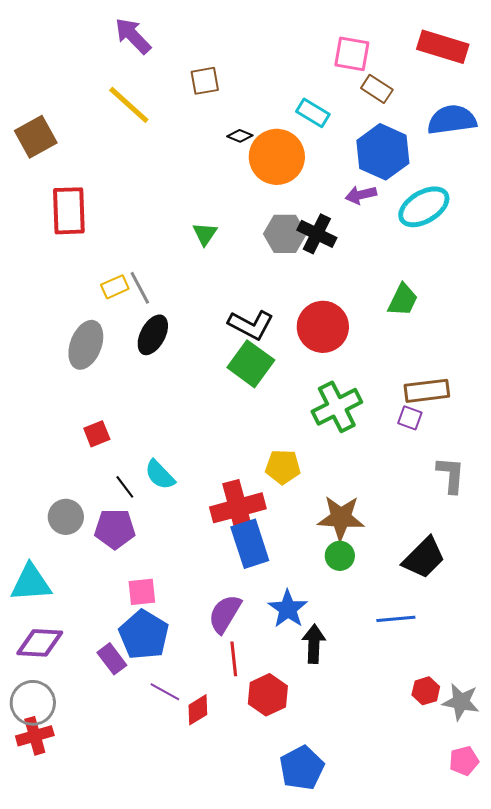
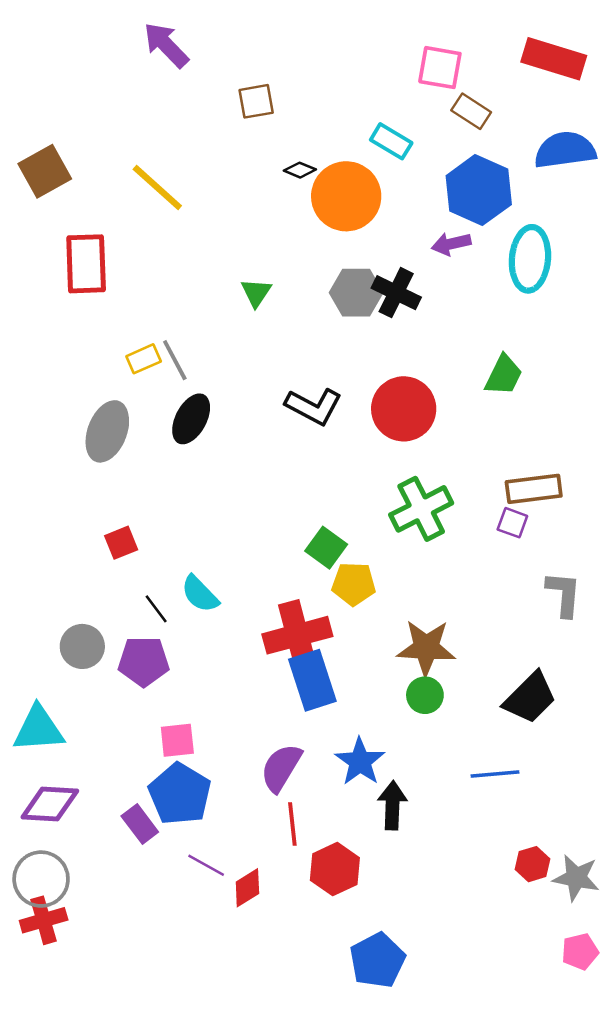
yellow line: (129, 105) -> (157, 188), moved
cyan ellipse: (424, 207) -> (530, 259), turned -54
green square: (251, 364) -> (326, 548), moved, size x0.7

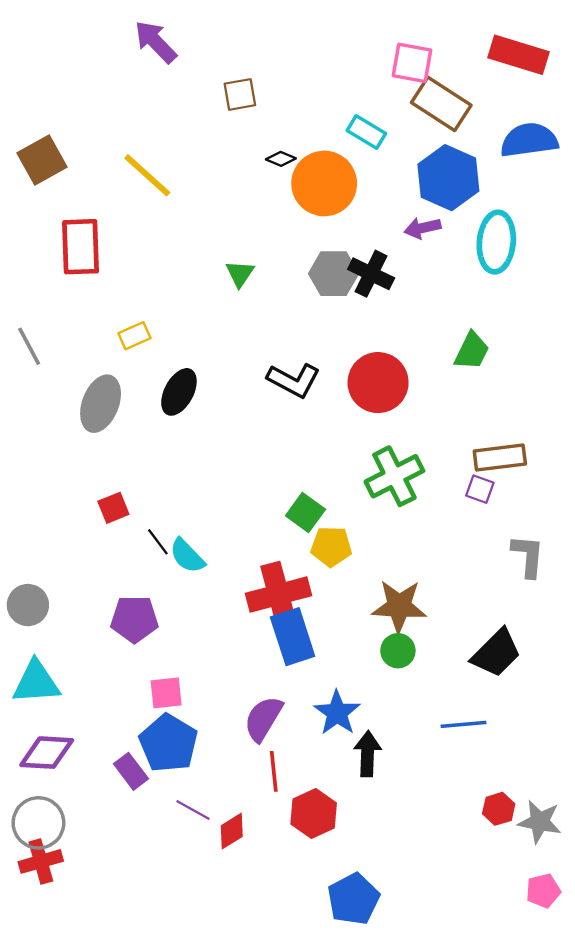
brown rectangle: (471, 111) -> (441, 104), size x1.6
gray line: (175, 360) -> (29, 346), moved
black line: (156, 609) -> (158, 542), moved
gray circle: (82, 646) -> (28, 605), moved

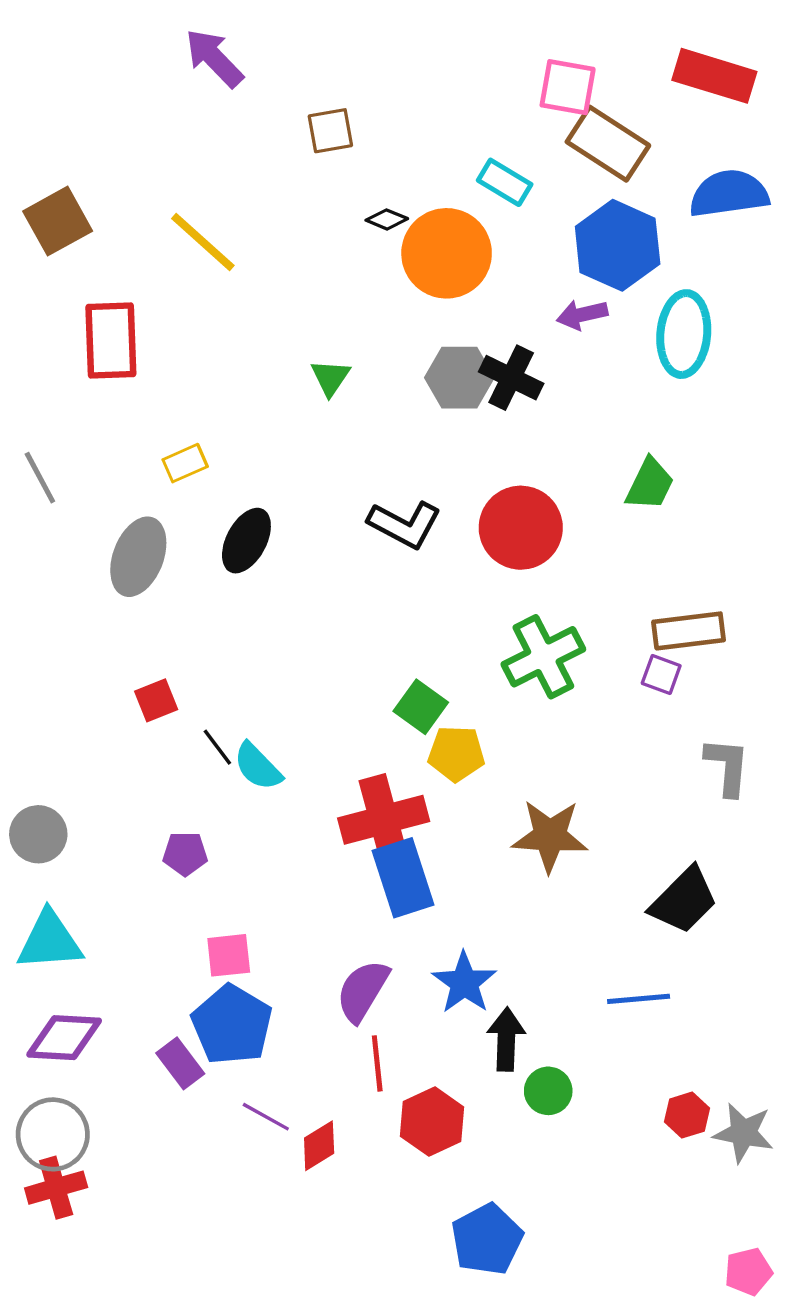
purple pentagon: (134, 619) -> (185, 854), size x0.7
green circle: (398, 651) -> (548, 1091), moved
pink pentagon: (543, 891) -> (748, 1272), moved

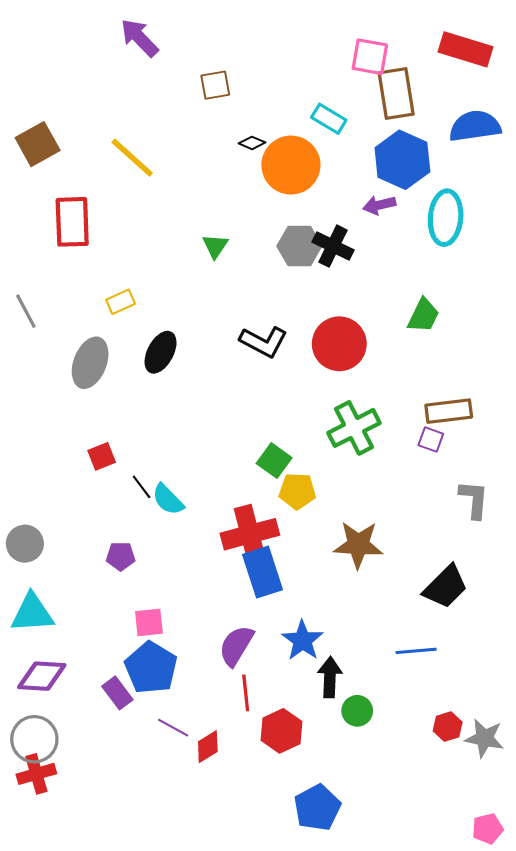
brown rectangle: (608, 144) -> (396, 94), turned 48

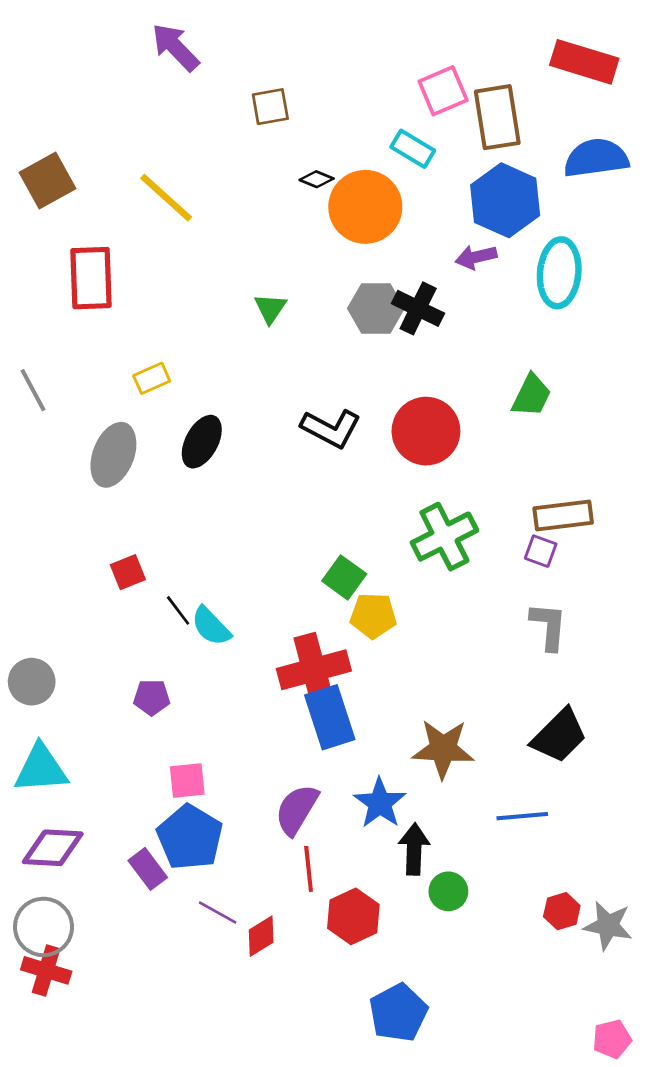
pink square: (370, 57) -> (443, 91), moved, turned -33
gray L-shape: (474, 499) -> (549, 626), moved
brown star: (358, 545) -> (443, 749), moved
red cross: (36, 774) -> (46, 970), turned 33

